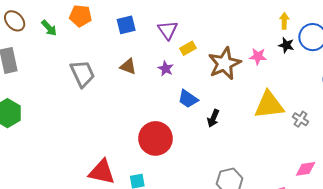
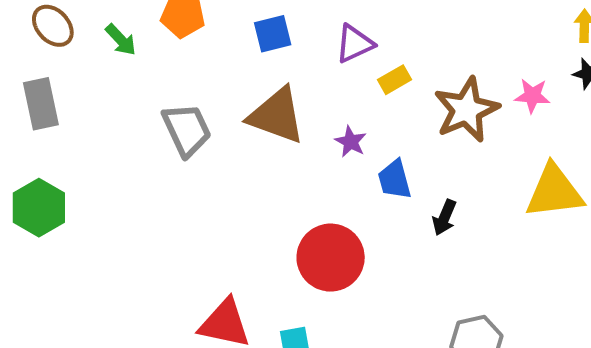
purple triangle: (168, 30) -> (355, 44), turned 40
brown triangle: (128, 66) -> (277, 116), size x1.8
purple star: (166, 69) -> (351, 142), moved
blue trapezoid: (188, 99) -> (395, 180), turned 40

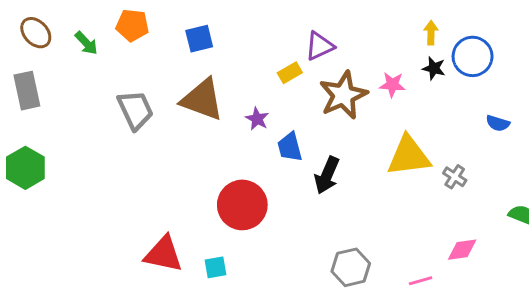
purple triangle: (355, 44) -> (320, 46), moved
black arrow: (444, 218) -> (327, 175), size x1.4

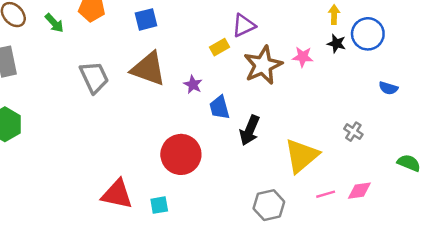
yellow triangle: (409, 156) -> (301, 156), moved, turned -33
pink line: (421, 281) -> (326, 194), moved

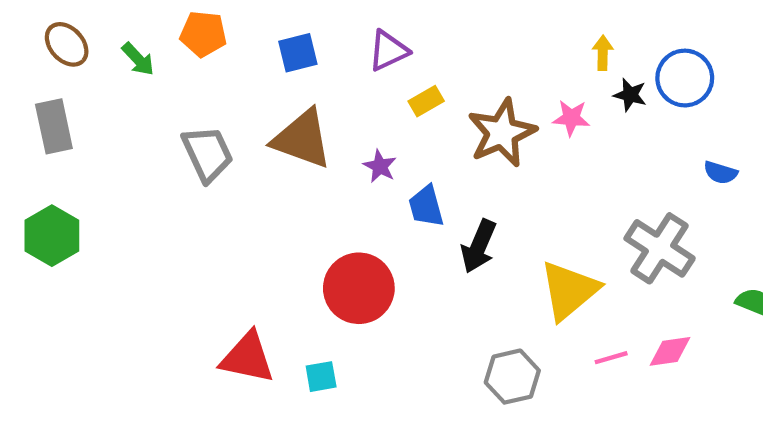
yellow arrow: (334, 15) -> (603, 53), moved
purple triangle: (244, 25) -> (388, 51), moved
gray cross: (353, 132) -> (660, 248), size x2.0

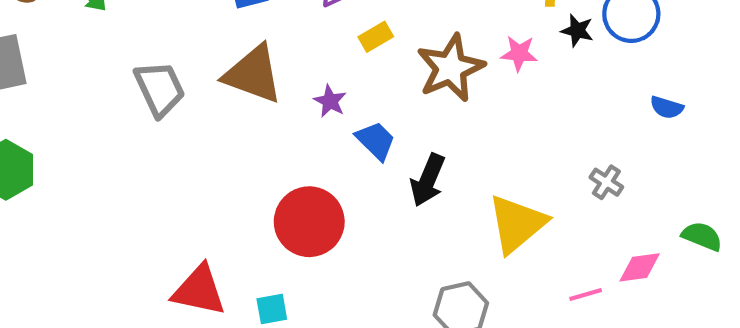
blue trapezoid: (426, 206) -> (376, 141), turned 150
gray cross: (660, 248) -> (606, 182), size x0.5
pink diamond: (670, 351) -> (640, 267), moved
pink line: (611, 358) -> (586, 294), moved

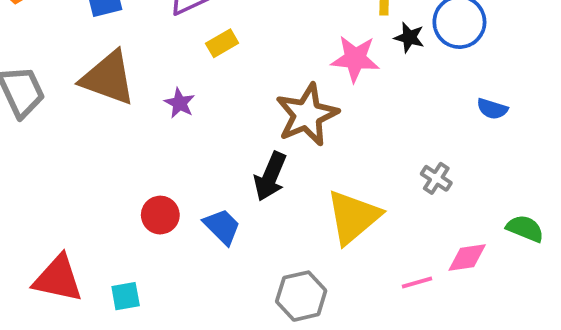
pink star: (519, 53) -> (355, 59), size x1.4
brown star: (451, 68) -> (307, 115), moved
blue trapezoid: (376, 141) -> (222, 227), moved
red circle: (309, 222) -> (160, 215), size x0.6

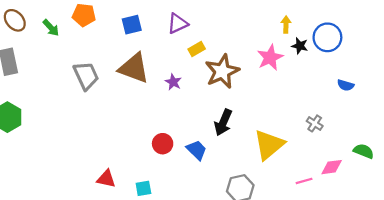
pink star: (355, 59) -> (270, 58), turned -30
brown star: (307, 115) -> (222, 71), moved
red triangle: (58, 279) -> (106, 179), size x0.7

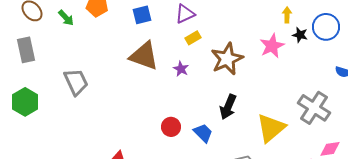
yellow rectangle: (197, 49) -> (193, 38), moved
gray trapezoid: (86, 76) -> (76, 82), moved
gray cross: (315, 123) -> (314, 108), size x2.0

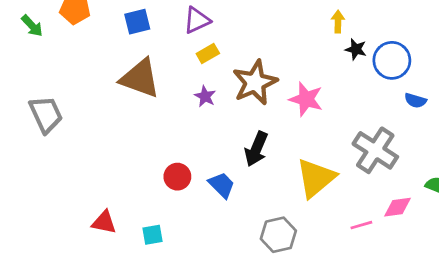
blue circle: (326, 27) -> (392, 60), moved
pink star: (272, 46) -> (306, 99), moved, turned -30
purple star: (181, 69) -> (205, 96), moved

